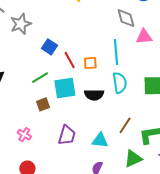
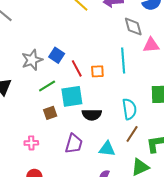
gray star: (21, 24) -> (32, 60), moved
cyan semicircle: (120, 83) -> (129, 109), moved
black semicircle: (94, 95) -> (92, 115), moved
pink cross: (24, 135) -> (31, 143), turned -32

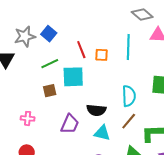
gray diamond: (133, 27) -> (142, 15), turned -40
blue square: (57, 55) -> (49, 34), moved
gray star: (32, 60) -> (25, 36), moved
black semicircle: (92, 115) -> (96, 110), moved

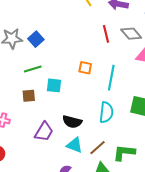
cyan line: (128, 47) -> (111, 78), moved
red line: (81, 50) -> (106, 34), moved
cyan square: (73, 77) -> (54, 85), size x0.7
brown line: (129, 121) -> (97, 148), moved

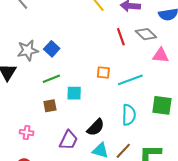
cyan line: (111, 78) -> (130, 80), turned 65
black semicircle: (72, 122) -> (96, 127), turned -54

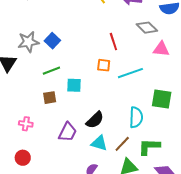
red line: (121, 37) -> (113, 42), moved
cyan semicircle: (129, 115) -> (136, 117), moved

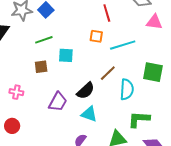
brown line: (122, 144) -> (108, 73), moved

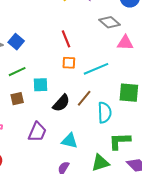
red line: (107, 13) -> (66, 39), moved
black semicircle: (86, 91) -> (61, 103), moved

